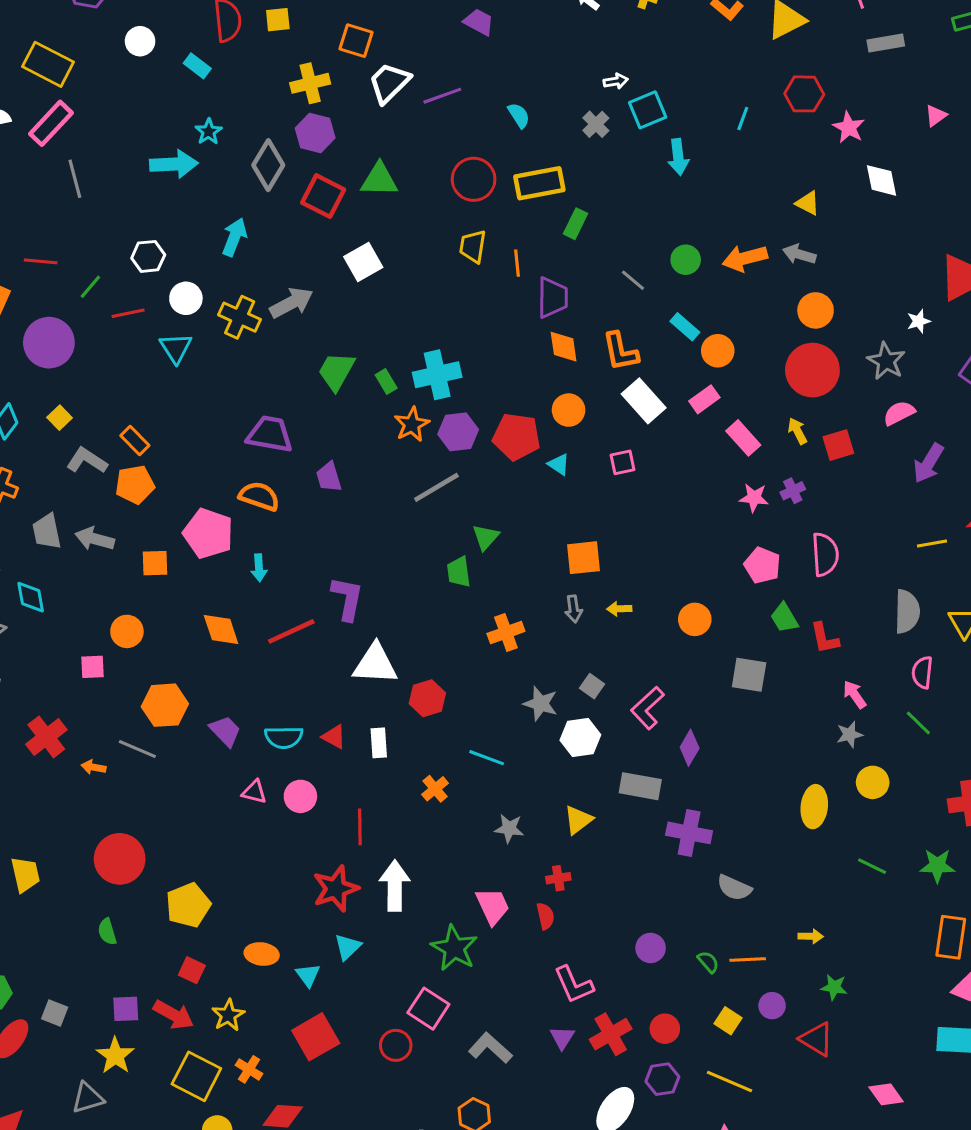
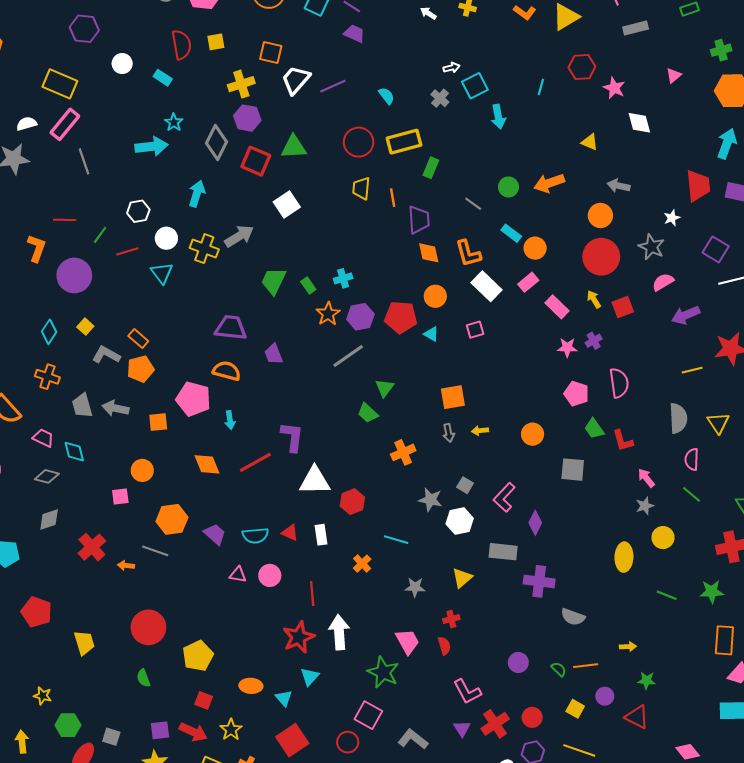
gray arrow: (799, 254) -> (619, 186), moved
cyan cross: (437, 375) -> (343, 278), size x0.6
purple arrow: (928, 463) -> (686, 315), turned 40
green trapezoid: (459, 572) -> (368, 413), turned -35

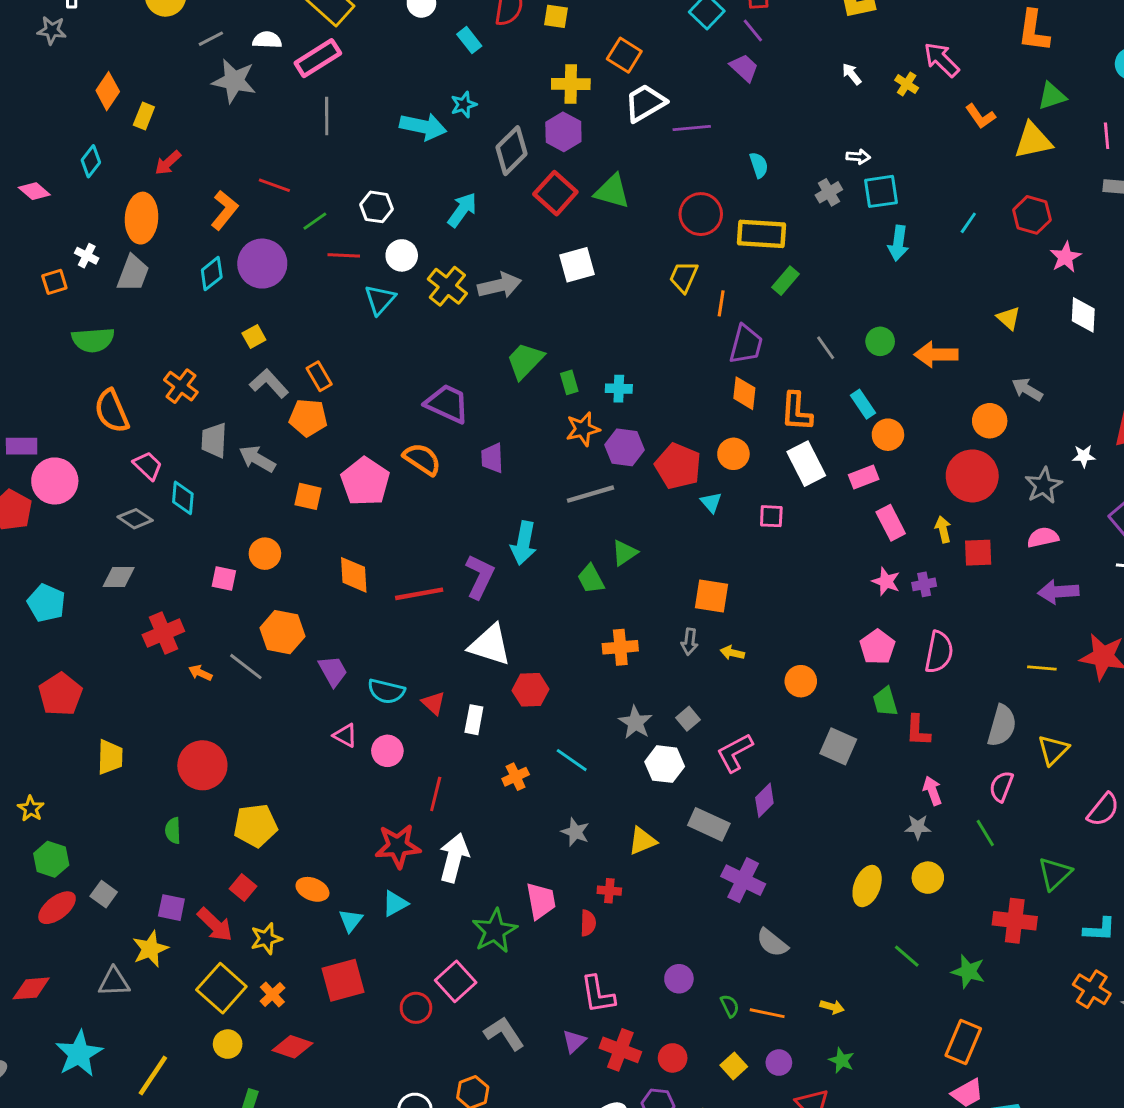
cyan diamond: (49, 332) -> (212, 274), moved
cyan arrow: (230, 420) -> (524, 543), moved, size x1.6
red cross: (495, 724) -> (620, 1050), turned 36

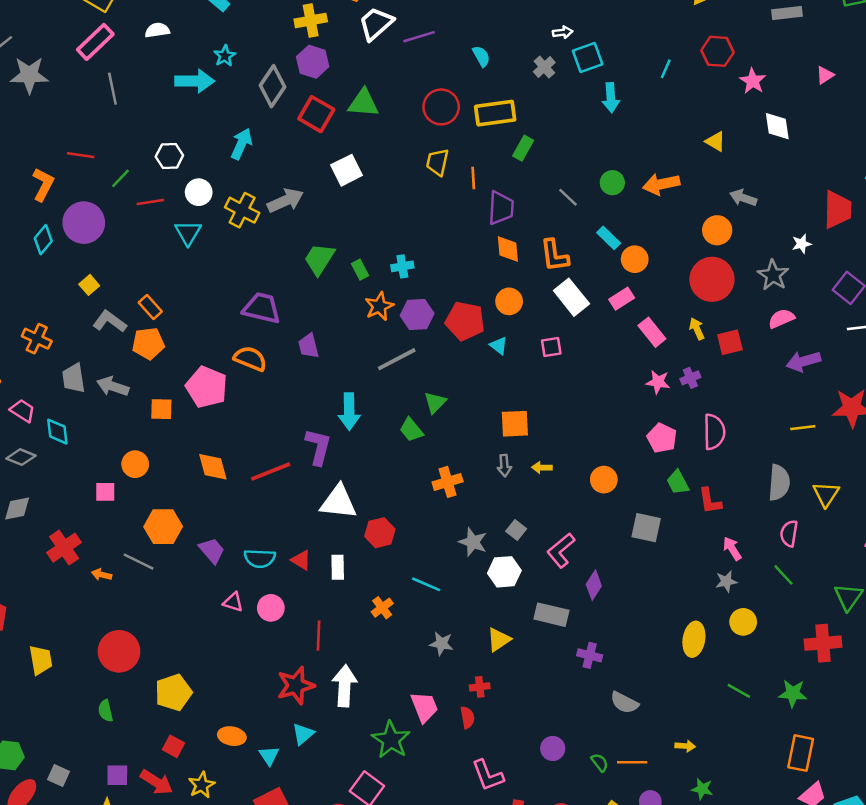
white semicircle: (267, 40) -> (157, 30), moved
purple cross: (743, 880) -> (590, 655), size x0.7

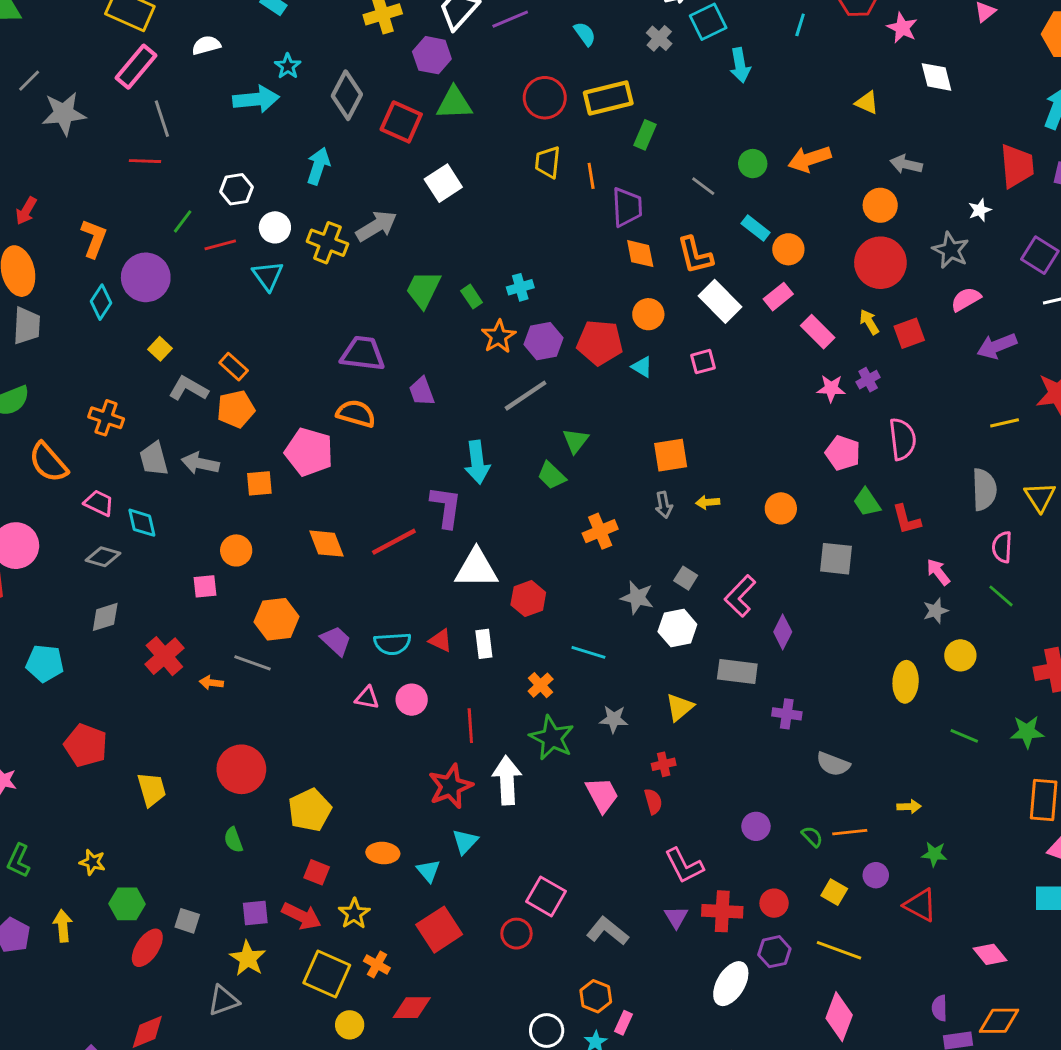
purple hexagon: (313, 62) -> (432, 55), moved
red line: (81, 155) -> (145, 161), moved
green star: (391, 740) -> (552, 738), moved

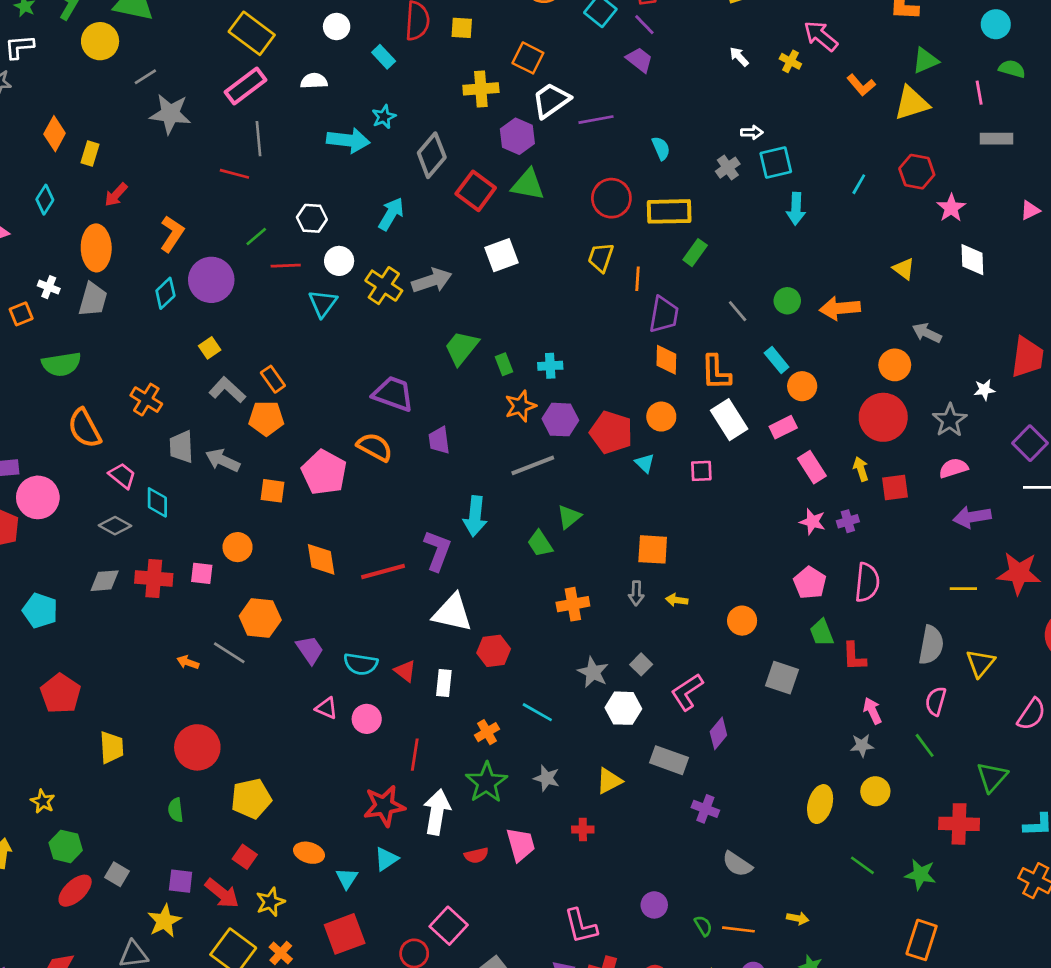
red cross: (164, 656) -> (154, 578), moved, turned 33
red semicircle: (653, 801) -> (476, 855), moved, turned 80

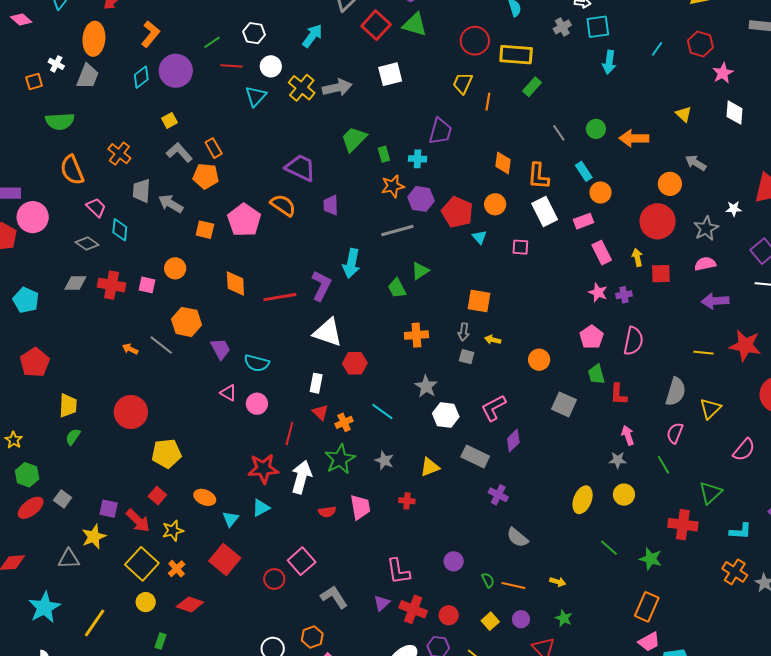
purple trapezoid: (664, 315) -> (440, 131), moved
gray square: (641, 664) -> (467, 357), moved, turned -35
red triangle: (405, 671) -> (320, 412), moved
green semicircle: (176, 810) -> (73, 437), moved, turned 36
red square: (345, 934) -> (225, 560), turned -36

